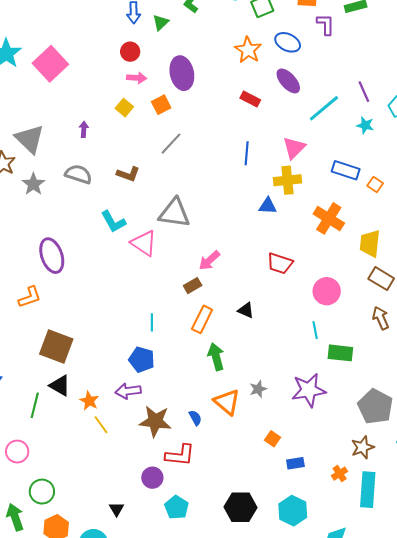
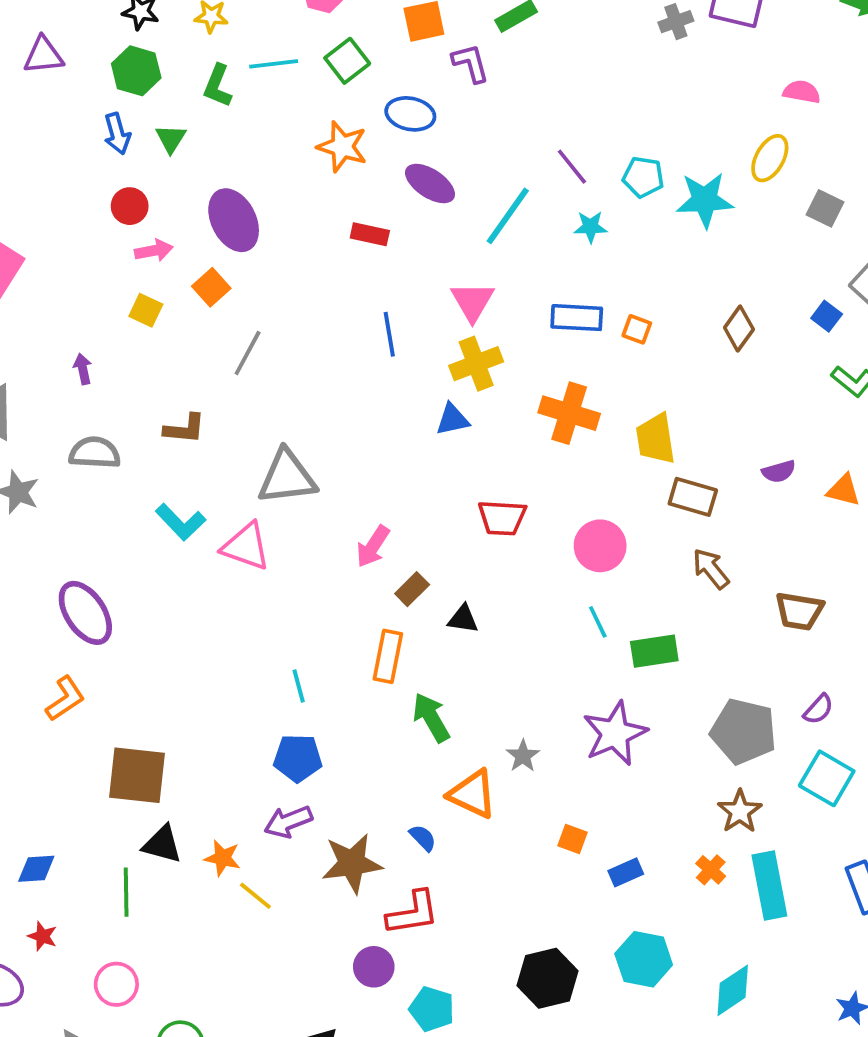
brown rectangle: (193, 286) -> (412, 589), moved

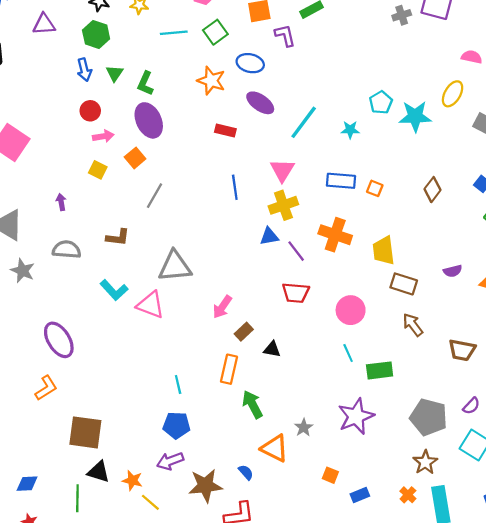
green L-shape: (218, 86) -> (145, 83), moved
purple line: (572, 167) -> (296, 251), moved
cyan pentagon: (643, 177) -> (381, 102), turned 30

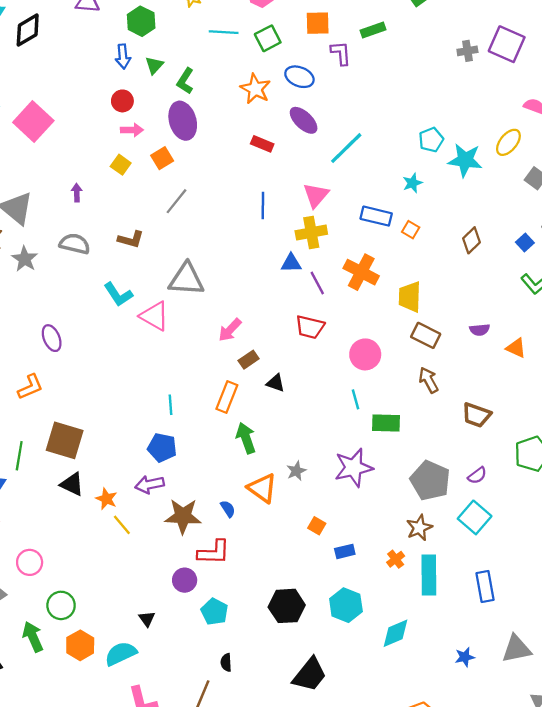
cyan star: (350, 130) -> (412, 183), moved, turned -30
purple ellipse: (59, 340) -> (52, 338), size x0.7
green line: (77, 498) -> (19, 456), moved

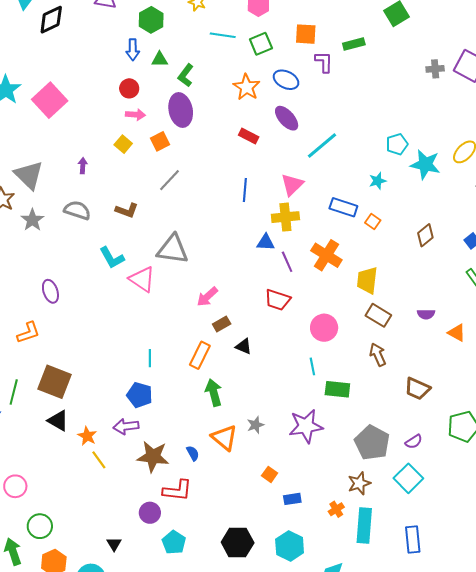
green triangle: (154, 65) -> (160, 59), turned 42

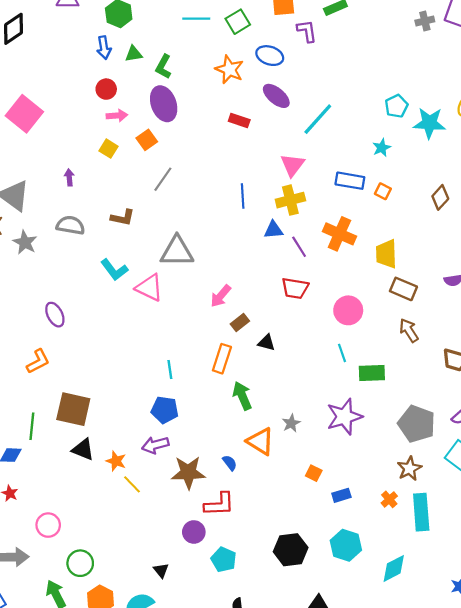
blue line: (245, 190) -> (243, 196), moved

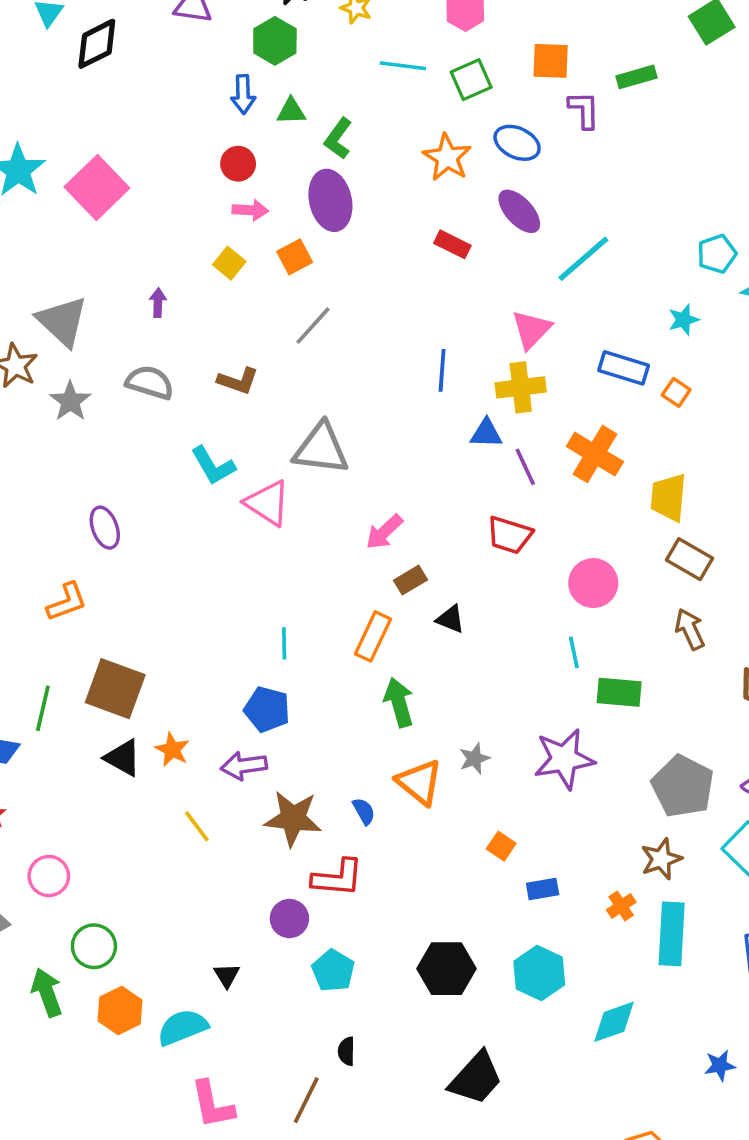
orange star: (116, 461) -> (172, 750), moved

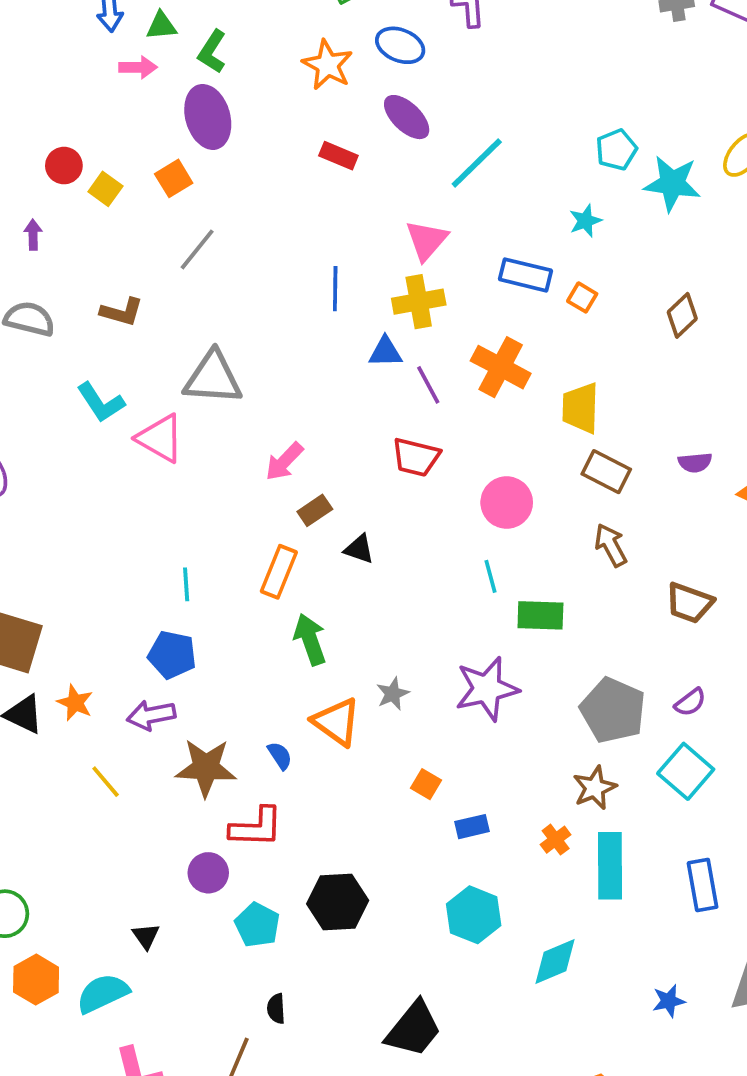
red circle: (238, 164) -> (64, 166), moved
pink arrow: (250, 210) -> (138, 67), moved
black hexagon: (446, 969) -> (338, 902), moved

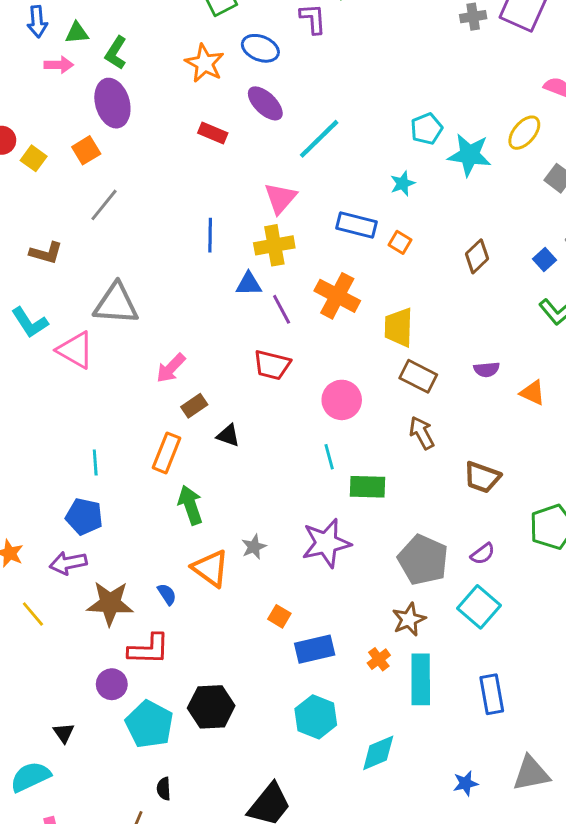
blue rectangle: (472, 827) -> (315, 649), size x1.5
cyan pentagon: (257, 925) -> (149, 724), size x1.4

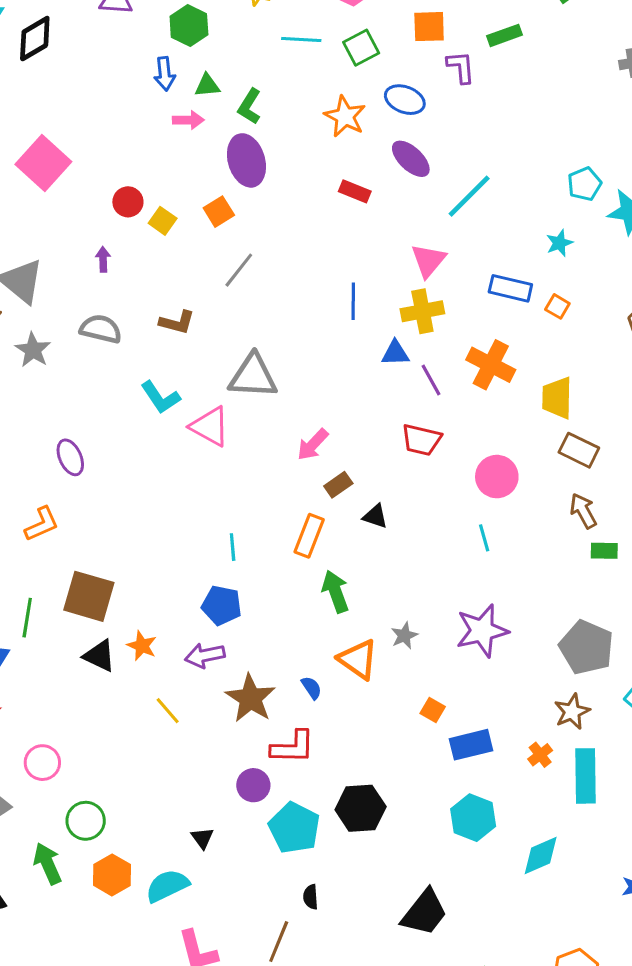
green rectangle: (368, 487) -> (604, 551), moved, size x0.7
brown star: (110, 603) -> (250, 698), turned 30

